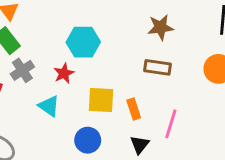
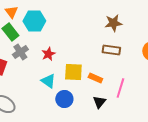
cyan hexagon: (83, 42) -> (34, 21), moved
cyan triangle: (49, 106) -> (48, 81), moved
orange rectangle: (134, 109) -> (95, 78), turned -48

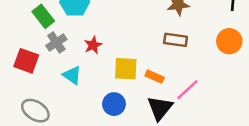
cyan triangle: (48, 81) -> (72, 75), moved
pink line: (120, 88) -> (187, 90), turned 30
black triangle: (99, 102) -> (160, 108), size x1.5

